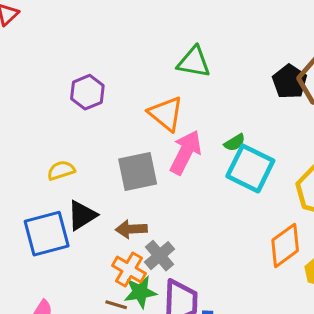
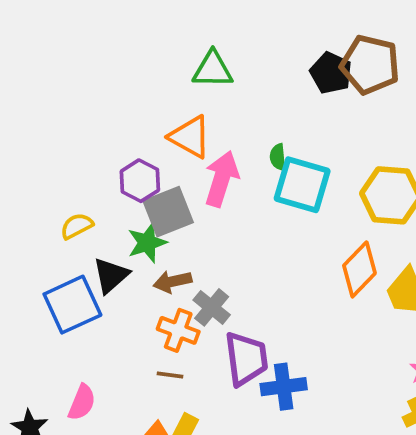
purple hexagon: (87, 92) -> (140, 181), moved
green semicircle: (235, 143) -> (278, 157), turned 125
green star: (140, 292) -> (147, 243), moved

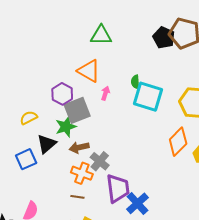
pink arrow: (222, 179) -> (105, 93), size x0.5
blue square: (72, 305) -> (26, 159), size x0.7
blue cross: (284, 387) -> (137, 203), turned -35

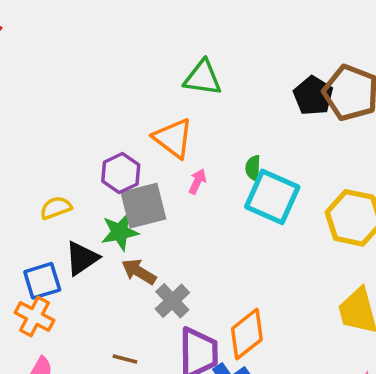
orange diamond: (178, 142) -> (247, 334), moved
brown arrow: (79, 147) -> (139, 272), turned 36
orange cross: (82, 173) -> (34, 316), moved

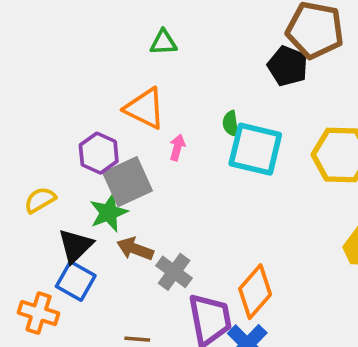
green triangle: (203, 78) -> (163, 42), size x0.7
black pentagon: (313, 96) -> (288, 66), moved
blue square: (42, 281) -> (76, 281), moved, turned -33

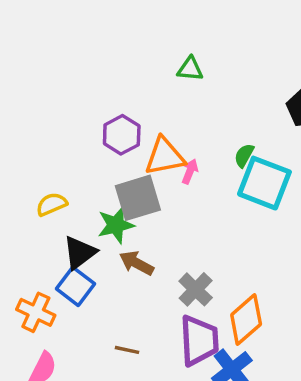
orange triangle: (145, 108) -> (165, 156), moved, turned -45
green semicircle: (231, 124) -> (244, 155), turned 30
purple hexagon: (99, 153) -> (122, 135), moved
gray cross: (174, 272) -> (196, 289), moved

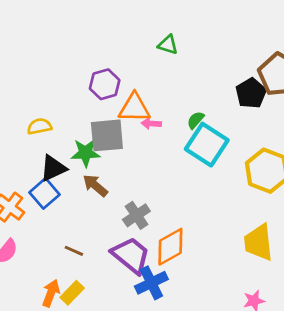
pink arrow: (190, 171) -> (151, 124), turned -120
purple trapezoid: (199, 340) -> (131, 255), turned -60

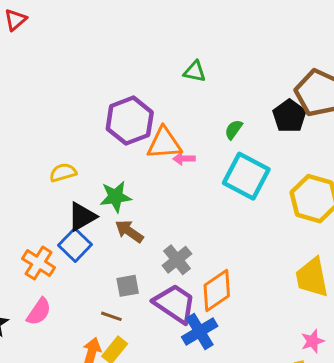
purple hexagon: (105, 84) -> (130, 121), size x1.4
green semicircle: (196, 120) -> (234, 129), moved
gray square: (107, 135) -> (128, 286), moved, size x0.6
brown line: (74, 251) -> (111, 316), moved

